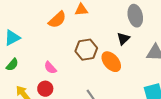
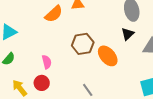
black triangle: (123, 39) -> (128, 34), moved
pink semicircle: (50, 68) -> (47, 62), turned -152

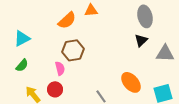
brown hexagon: (83, 44) -> (73, 50), moved
orange ellipse: (108, 56) -> (131, 82), moved

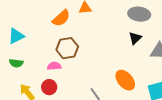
gray ellipse: (145, 16) -> (139, 14), turned -70
green semicircle: (22, 65) -> (16, 63), turned 56
pink semicircle: (60, 68) -> (54, 66), turned -80

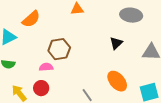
orange semicircle: (61, 18) -> (31, 19), moved
black triangle: (135, 38) -> (116, 43), moved

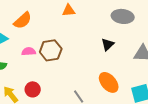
pink semicircle: (46, 67) -> (29, 51), moved

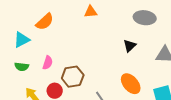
brown hexagon: (51, 50) -> (73, 77), moved
pink semicircle: (29, 51) -> (48, 63), moved, turned 112

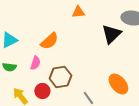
orange semicircle: (45, 22) -> (49, 41), moved
black triangle: (130, 46) -> (111, 34), moved, size x1.5

